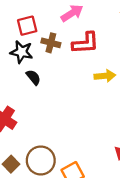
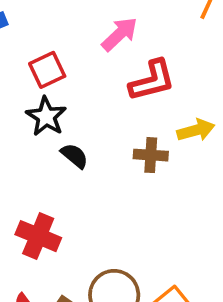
brown cross: (51, 43) -> (151, 155), moved
black star: (22, 52) -> (46, 116), turned 30

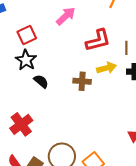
red L-shape: (152, 81) -> (98, 40), moved
red cross: (38, 236) -> (21, 124), turned 30

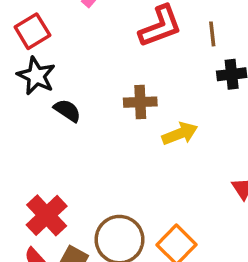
yellow arrow: (106, 68) -> (180, 134), moved
red cross: (21, 124) -> (47, 215), moved

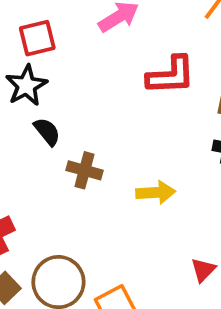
brown cross: (140, 102) -> (85, 170), moved

